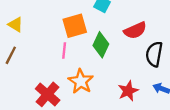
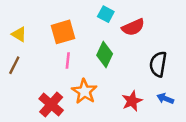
orange square: (75, 26) -> (63, 32), moved
red semicircle: (135, 30) -> (133, 27), moved

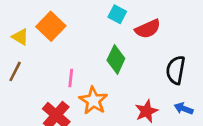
orange square: (63, 32) -> (51, 26), moved, turned -30
pink line: (68, 60) -> (71, 78), moved

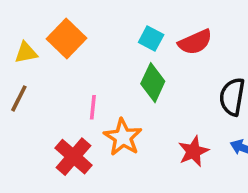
cyan square: (117, 14) -> (151, 39), moved
yellow triangle: (20, 37) -> (26, 53), turned -42

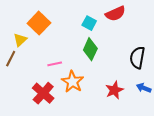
red semicircle: (195, 42) -> (115, 14), moved
yellow triangle: (26, 53) -> (20, 40), moved, turned -32
pink line: (93, 107) -> (55, 64), turned 72

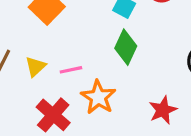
yellow triangle: (20, 40) -> (35, 67), moved

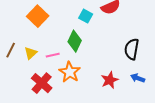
green diamond: (126, 47) -> (75, 41), moved

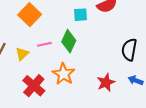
cyan square: (86, 16) -> (80, 15), turned -32
pink line: (53, 55) -> (44, 44), moved

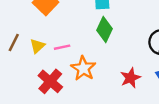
green diamond: (69, 41) -> (105, 29), moved
pink line: (44, 44) -> (62, 47), moved

